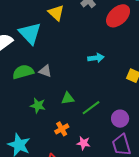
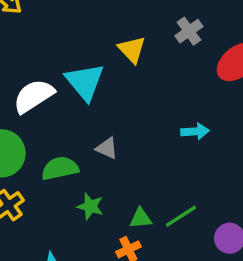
green semicircle: (23, 72) -> (60, 168), moved
green triangle: (68, 98) -> (141, 218), moved

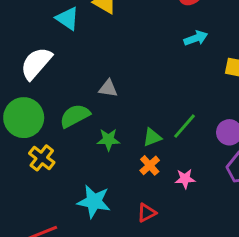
cyan triangle: (85, 82) -> (67, 18), moved, size x0.7
cyan arrow: (195, 131) -> (196, 38), moved

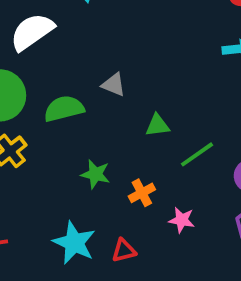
green triangle: (152, 137) -> (157, 125), moved
green star: (108, 140) -> (95, 174), moved
cyan star: (94, 201) -> (74, 243), moved

